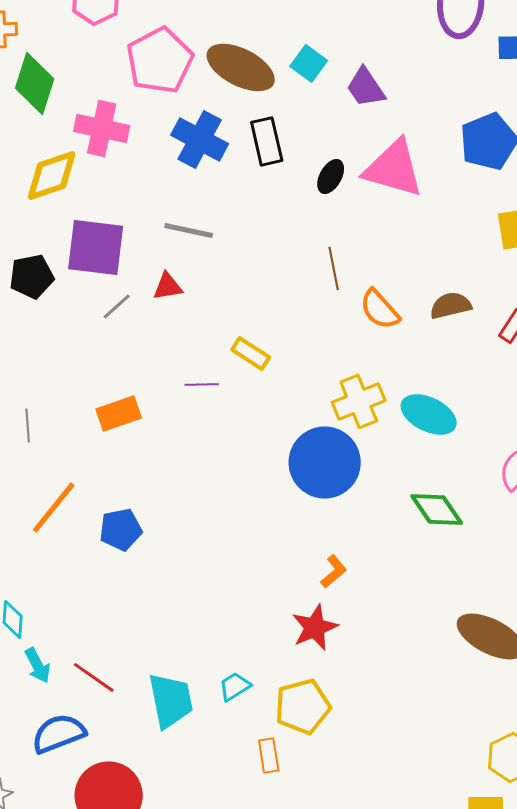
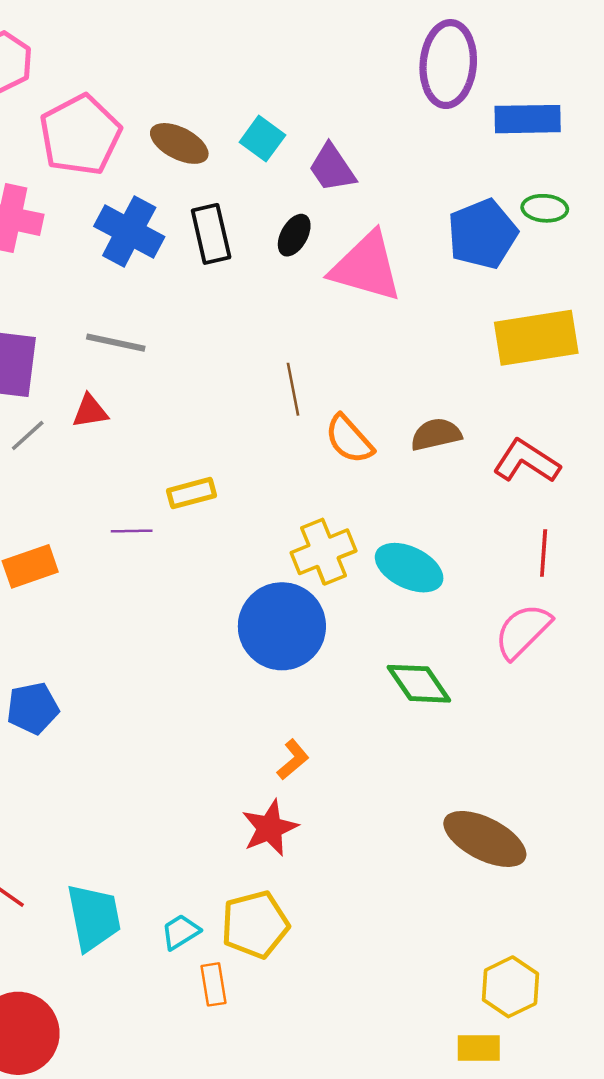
brown ellipse: (241, 67) -> (179, 143), size x0.7
black ellipse: (331, 176) -> (294, 235), moved
yellow rectangle: (251, 353) -> (192, 493), turned -48
cyan trapezoid: (235, 686) -> (181, 932), moved

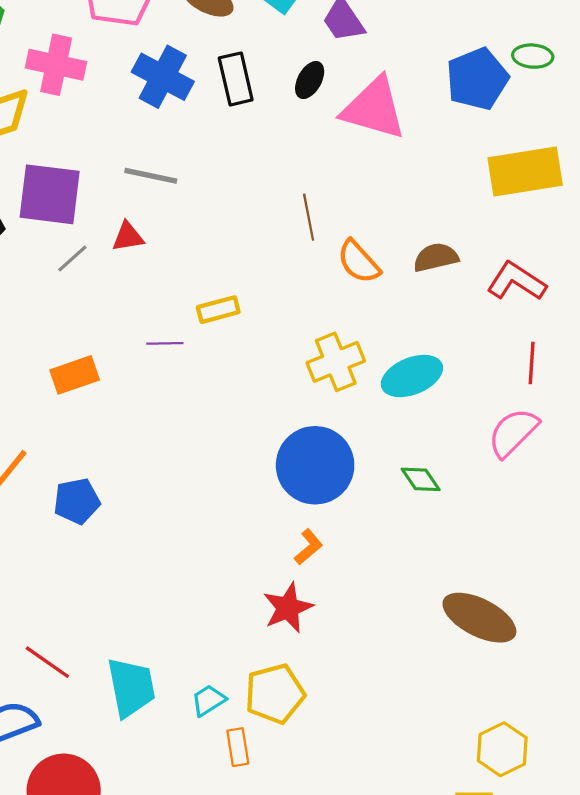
cyan ellipse: (409, 568) -> (412, 376), turned -48
blue circle: (282, 626) -> (315, 465), moved
green diamond: (419, 684) -> (421, 479), size x0.7

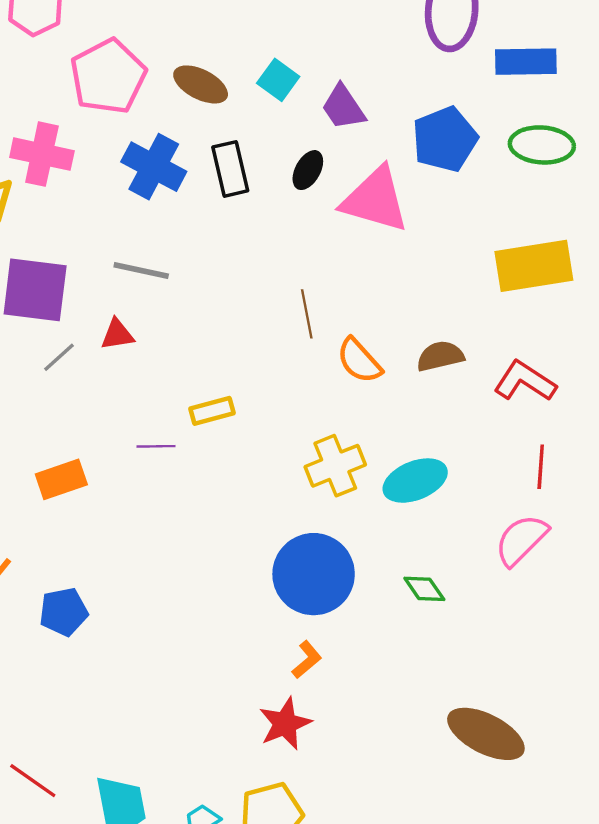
green ellipse: (533, 56) -> (542, 145), size x1.5
blue pentagon: (477, 79) -> (445, 139), moved

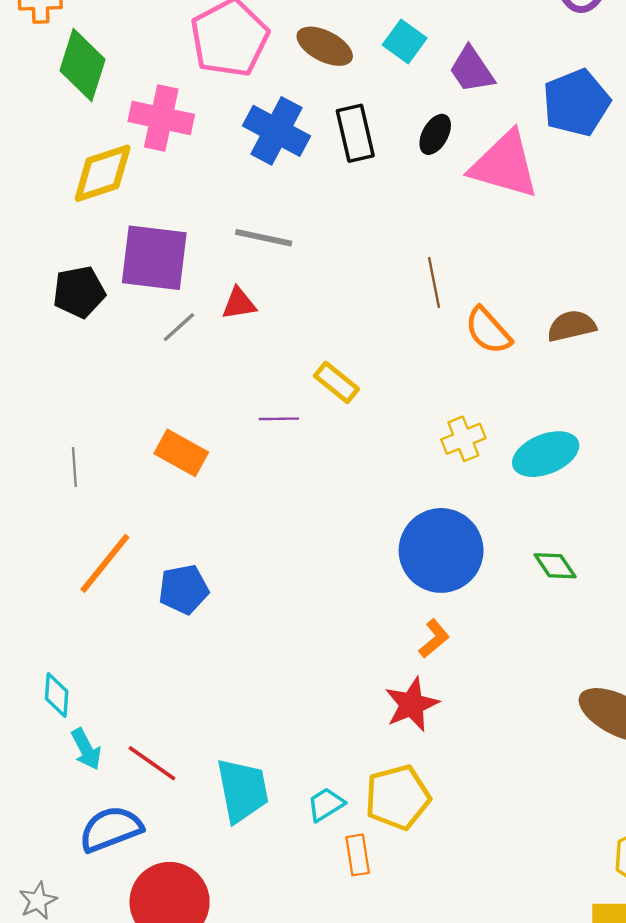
yellow rectangle: (212, 411) -> (336, 382), turned 54
yellow cross: (335, 466) -> (463, 439), size x0.7
orange rectangle: (61, 479) -> (181, 453), turned 48

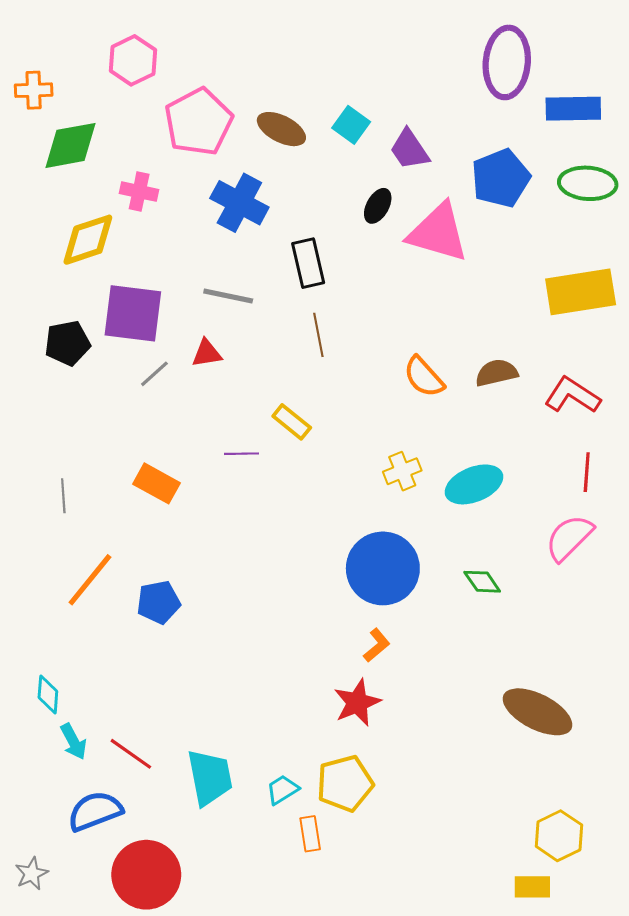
green diamond: (83, 65) -> (70, 145), turned 62
pink cross: (161, 118) -> (139, 192), size x0.7
black rectangle: (355, 133) -> (308, 263), moved
brown line: (434, 282) -> (318, 335), moved

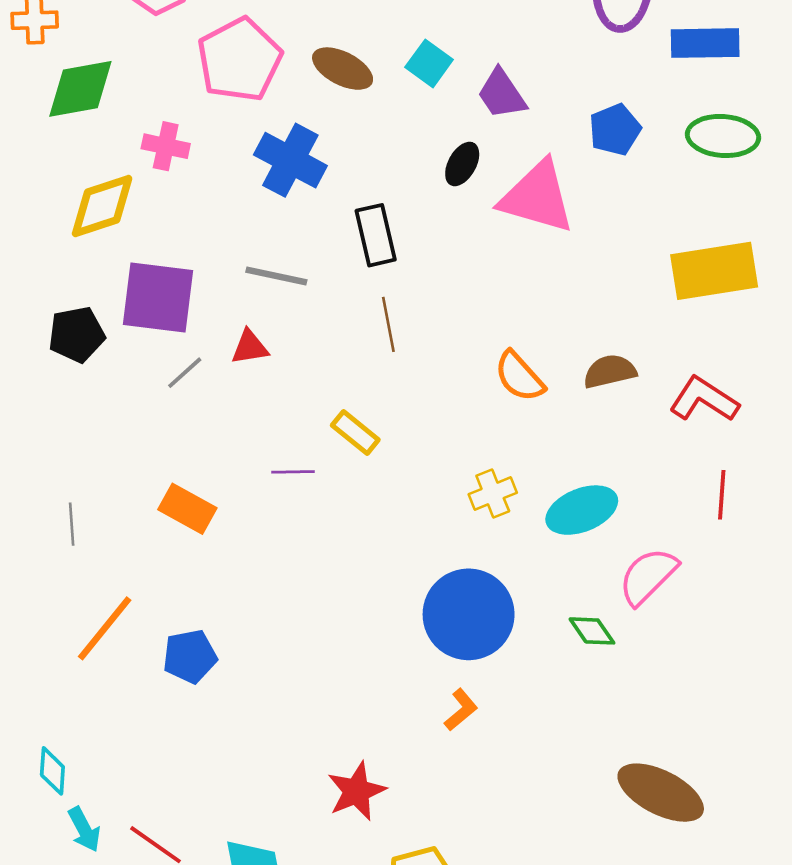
blue pentagon: (501, 178) -> (615, 130), size x0.7
pink semicircle: (569, 538) -> (648, 576), moved
red star: (357, 703) -> (357, 791), moved

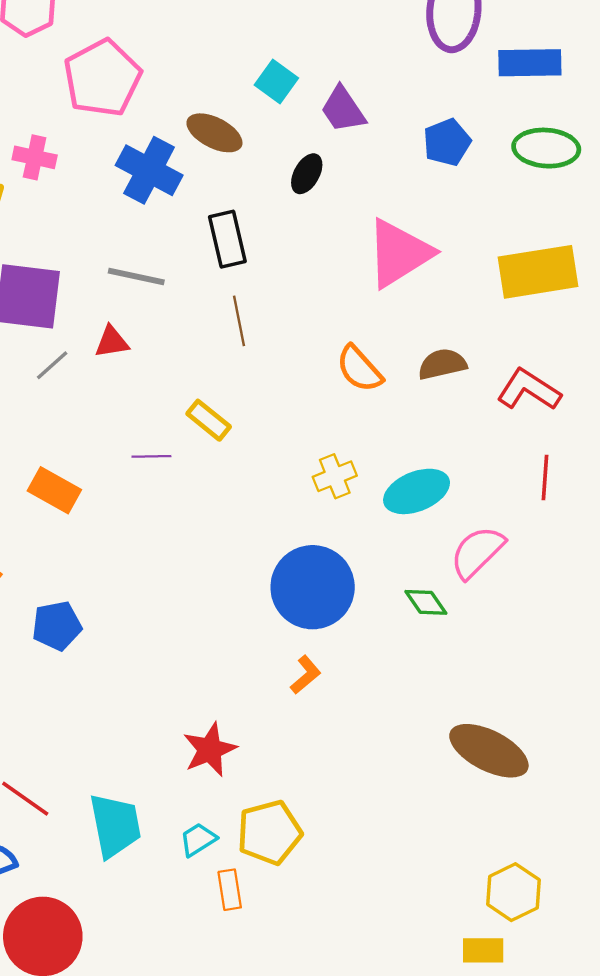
brown ellipse: (343, 69) -> (214, 133), moved
pink triangle: (537, 197) -> (399, 253), moved, turned -48

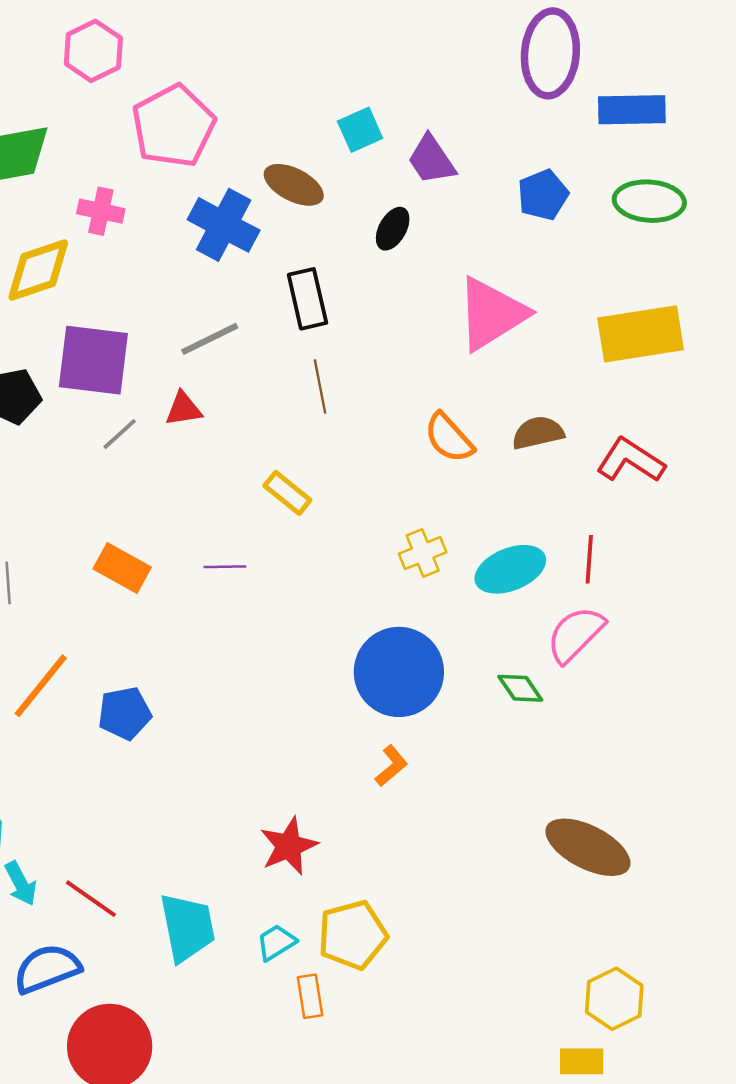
cyan square: (276, 81) -> (360, 130), turned 30
gray line: (136, 277) -> (210, 339), turned -38
purple line: (151, 456) -> (225, 567), moved
red line: (545, 477) -> (589, 559), moved

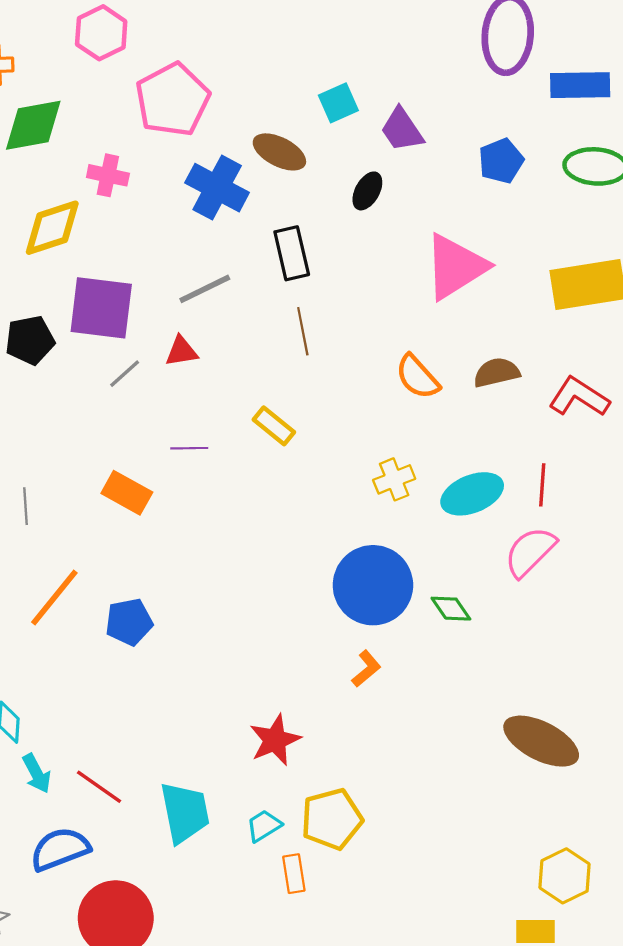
purple line: (225, 567) -> (189, 448), moved
green diamond: (520, 688) -> (451, 609), moved

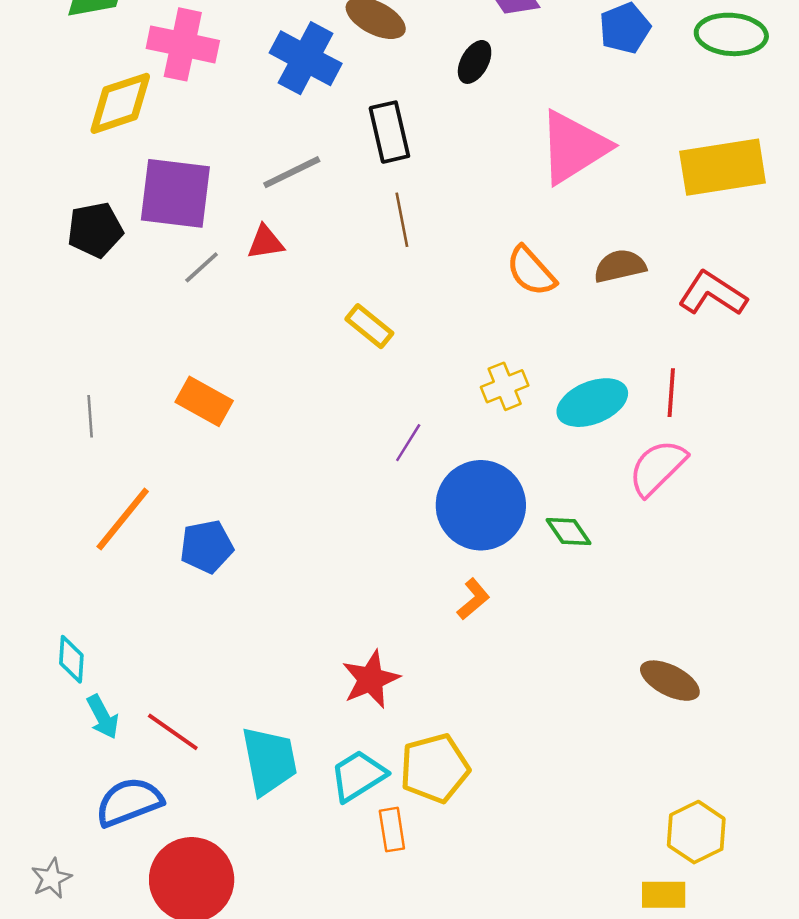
pink cross: (108, 175) -> (183, 44), size x1.5
purple line: (189, 448) -> (408, 443), moved, turned -57
brown ellipse: (541, 741) -> (670, 681), size x0.7
cyan trapezoid: (264, 826) -> (358, 776), size x1.4

